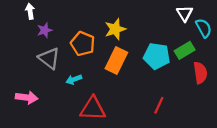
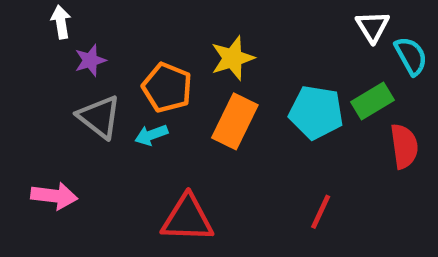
cyan arrow: (74, 80) -> (151, 135), moved

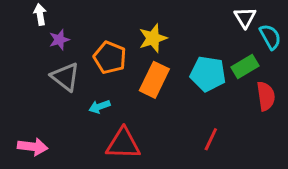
cyan arrow: (151, 135) -> (99, 107), moved
pink arrow: (54, 196) -> (33, 147), moved

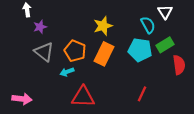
cyan semicircle: (270, 37) -> (148, 25), moved
orange pentagon: (110, 58) -> (75, 51), moved

